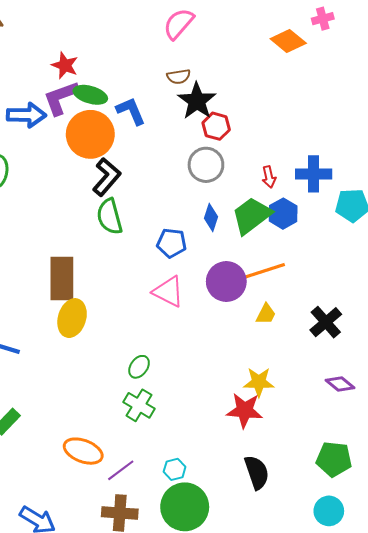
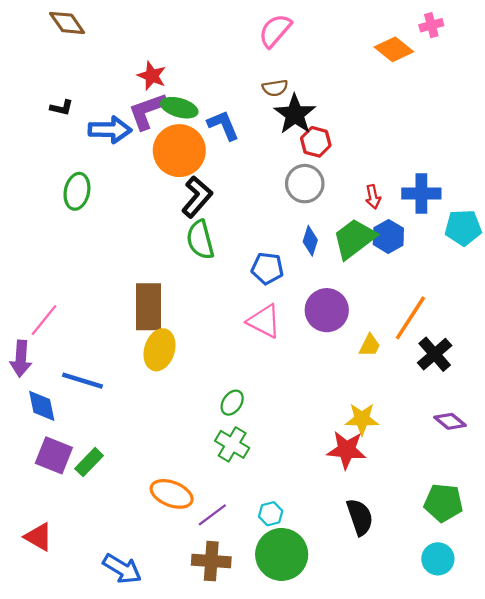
orange line: (263, 271) -> (410, 318), moved, turned -39

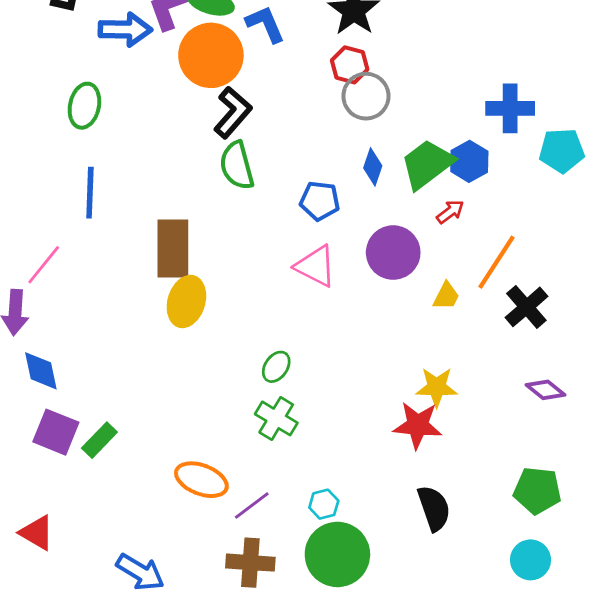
red hexagon: (316, 142) -> (350, 65), moved
red arrow: (373, 197) -> (450, 212), moved, turned -115
blue line: (82, 381) -> (90, 193), moved, turned 75

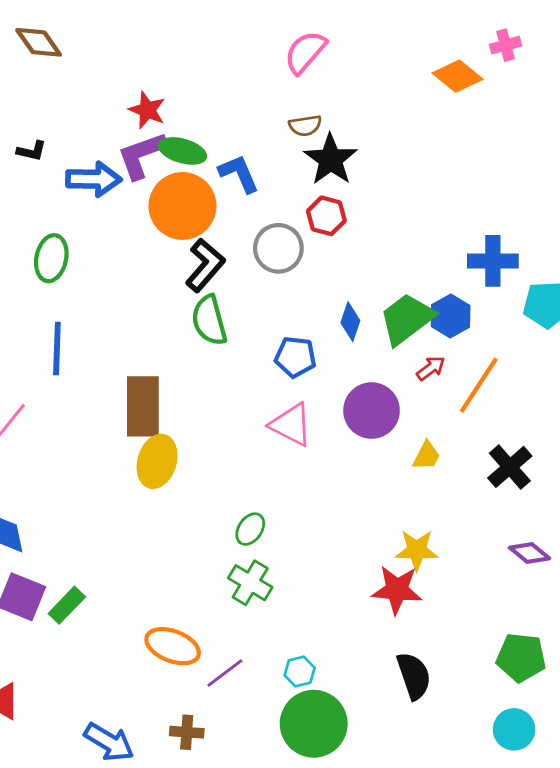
gray circle: (366, 96) -> (278, 248), moved
orange line: (497, 262) -> (479, 385), moved
brown cross: (250, 563) -> (187, 732), moved, size x0.7

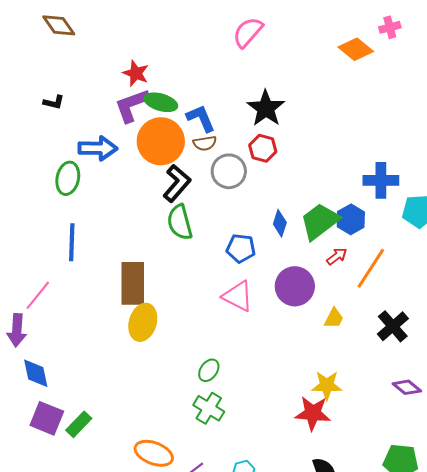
brown semicircle: (305, 126) -> (205, 143), moved
blue arrow: (94, 179) -> (98, 148), moved

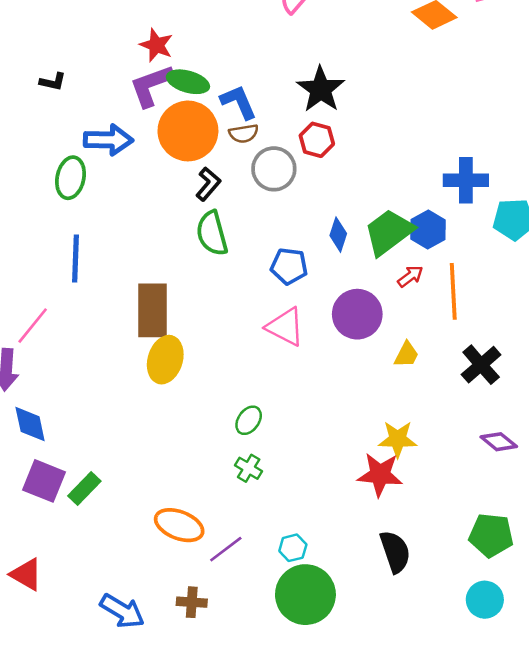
black L-shape: (177, 183) -> (208, 184), size x0.7
orange line: (371, 268) -> (453, 291), turned -36
green cross: (209, 408) -> (249, 468), size x0.7

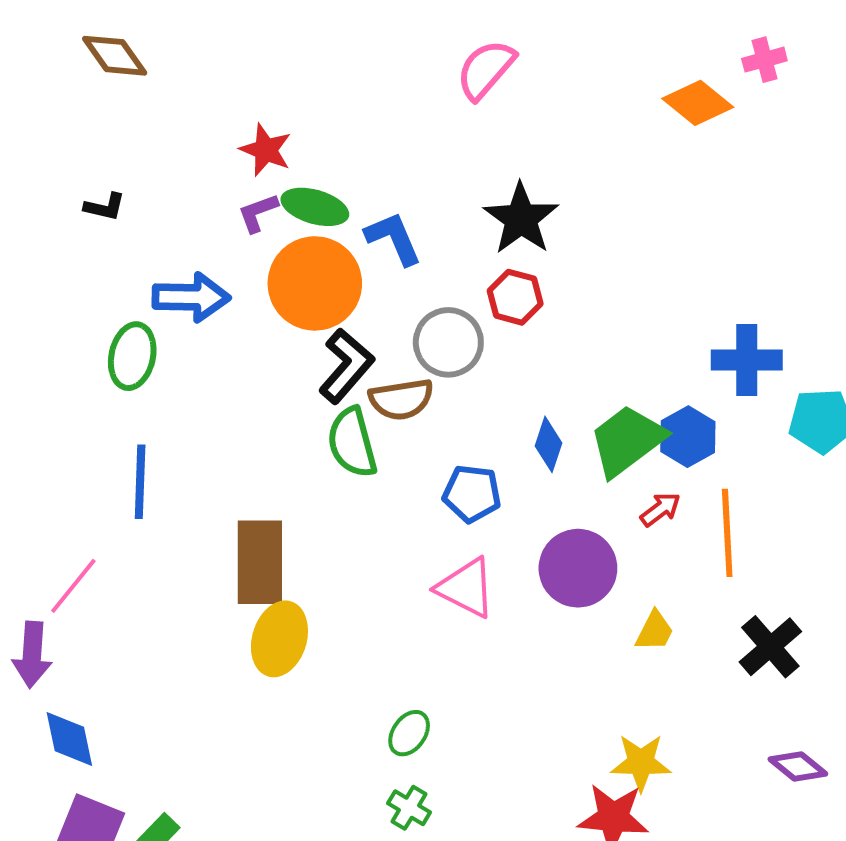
purple L-shape: (151, 86) -> (258, 213), size x0.6
brown semicircle: (244, 134) -> (401, 399), moved, size x1.4
black L-shape: (208, 184) -> (346, 366), size x1.4

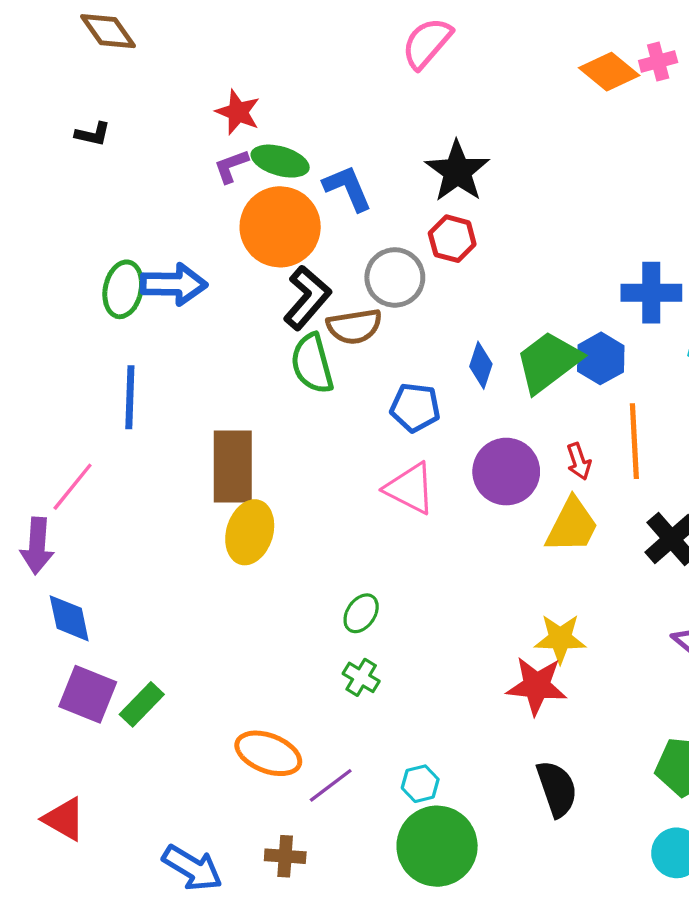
pink cross: (764, 60) -> (658, 62), moved
black L-shape: (105, 207) -> (93, 134), moved
blue arrow: (191, 297) -> (174, 284), moved
red arrow: (660, 509) -> (579, 461), moved, turned 108
yellow trapezoid: (655, 631) -> (572, 526), size x1.6

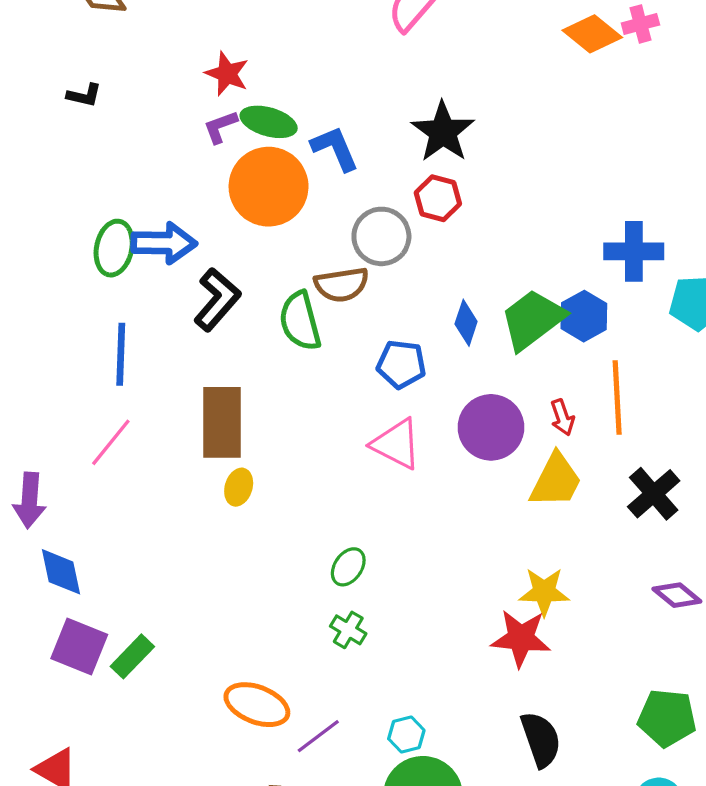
black L-shape: (307, 298) -> (217, 300), moved
pink line: (73, 487) -> (111, 442), moved
yellow ellipse: (250, 532) -> (239, 487), size x0.6

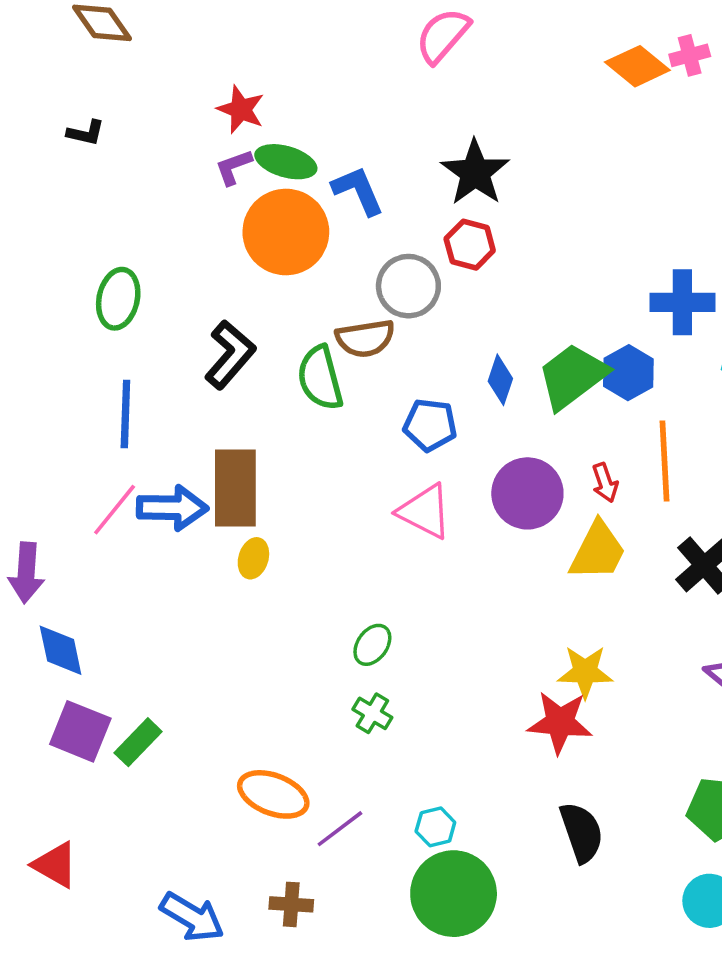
blue arrow: (164, 243) -> (172, 508), moved

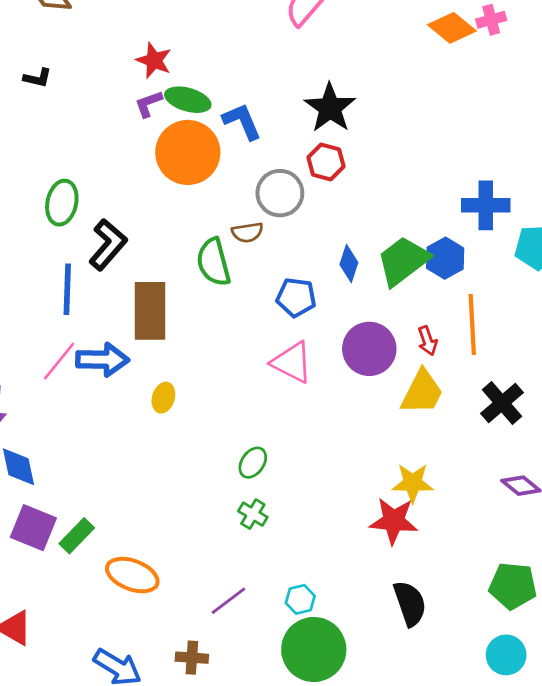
brown semicircle: (365, 338) -> (247, 232), size x0.7
black L-shape: (230, 355) -> (108, 245), moved
brown rectangle: (235, 488) -> (150, 311), moved
orange ellipse: (273, 794) -> (132, 575), moved

